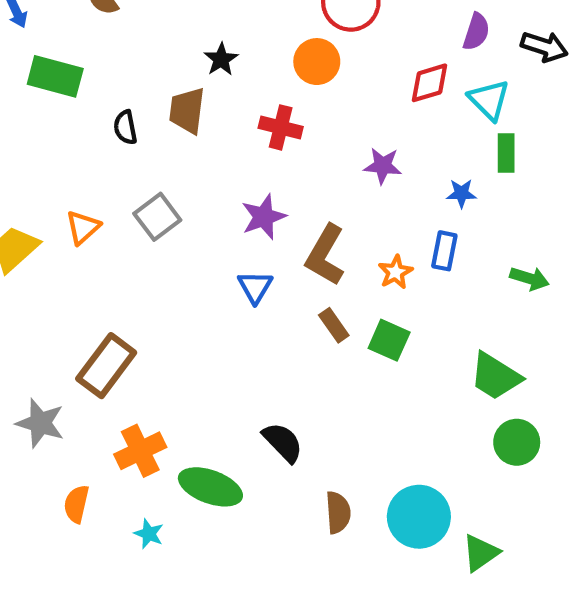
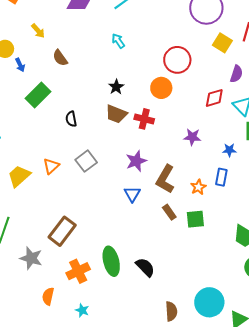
green rectangle: (55, 76) -> (38, 95), turned -60
brown trapezoid: (187, 110) -> (116, 114), moved, turned -75
green square: (389, 340) -> (195, 219), turned -30
green ellipse: (210, 487) -> (111, 261), moved, turned 56
brown semicircle: (338, 512) -> (171, 311), moved

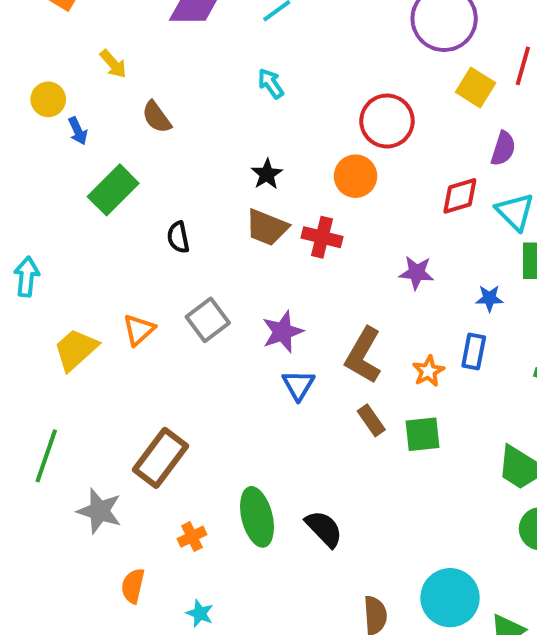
purple star: (136, 161) -> (283, 332), moved
orange cross: (78, 271) -> (192, 537), size x0.6

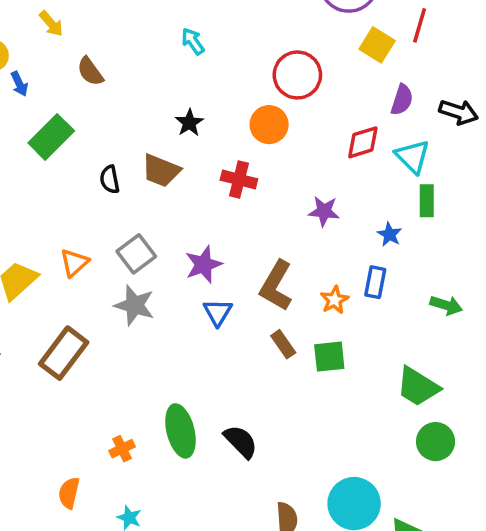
brown trapezoid: (267, 227) -> (161, 171), moved
blue star: (489, 298) -> (389, 234), turned 30
brown rectangle: (160, 458) -> (64, 353), moved
gray star: (99, 511) -> (134, 305), moved

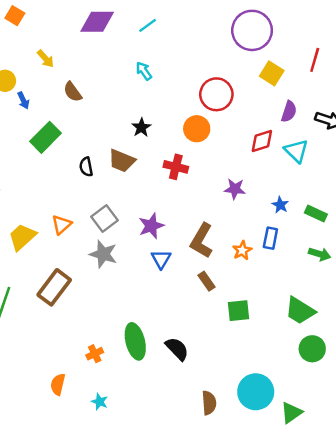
red line: (420, 25) -> (315, 60), moved
green rectangle: (427, 201) -> (316, 214), moved, turned -65
green square: (329, 357) -> (238, 311), moved

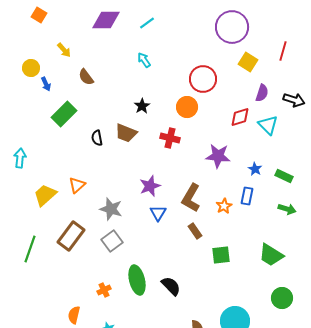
purple star: (235, 189) -> (218, 156), size x1.4
gray square: (105, 218) -> (112, 241), moved
green circle: (312, 349) -> (282, 298), moved

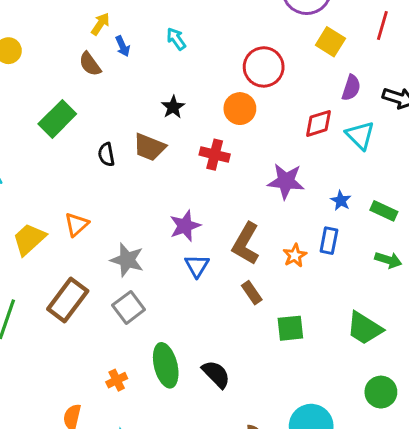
yellow arrow: (64, 50) -> (100, 24), moved, turned -105
blue arrow: (46, 84) -> (123, 46), moved

